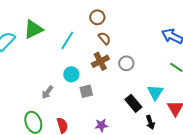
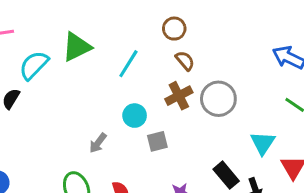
gray circle: (126, 63) -> (218, 99), size x1.5
black rectangle: (133, 103) -> (226, 175), moved

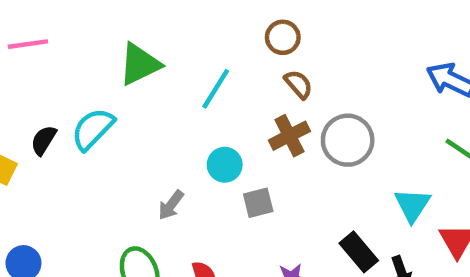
cyan semicircle: (34, 65) -> (93, 129), moved

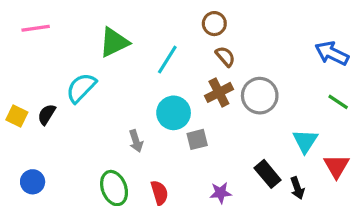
black semicircle: (44, 140) -> (47, 114), moved
cyan circle: (225, 165) -> (174, 113), size x1.4
gray arrow: (171, 205) -> (136, 141), turned -55

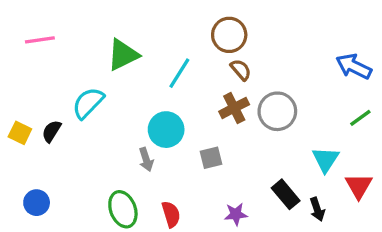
brown circle: (214, 24) -> (229, 35), size x1.4
green line: (338, 102) -> (360, 118), turned -70
cyan circle: (174, 113) -> (166, 130), moved

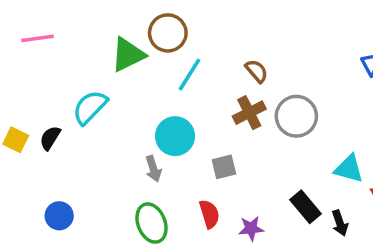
brown circle: (229, 35) -> (168, 33), moved
cyan triangle: (326, 159) -> (349, 169), turned -48
blue circle: (37, 203) -> (59, 216), moved
green ellipse: (123, 209) -> (151, 223), moved
red semicircle: (171, 214) -> (209, 214), moved

